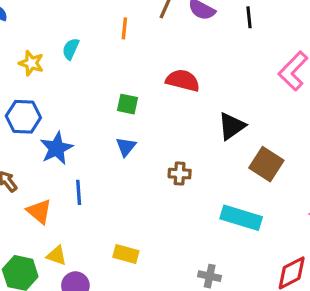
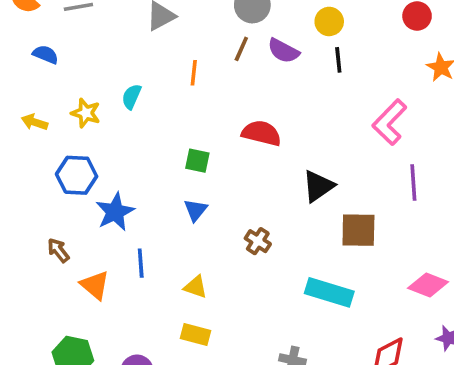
brown square: (266, 164) -> (358, 230), turned -32
brown cross: (180, 174) -> (258, 241), turned 30
yellow triangle: (57, 256) -> (196, 287), moved

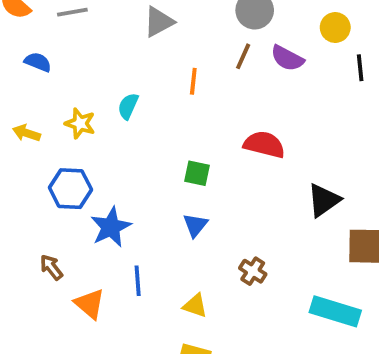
black line: (338, 60) -> (360, 68), moved
brown cross: (258, 241) -> (253, 271), moved

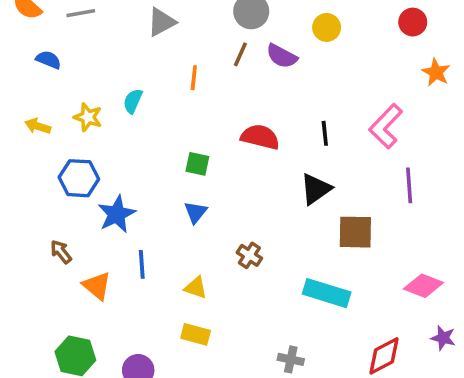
black line: (360, 68) -> (325, 133), moved

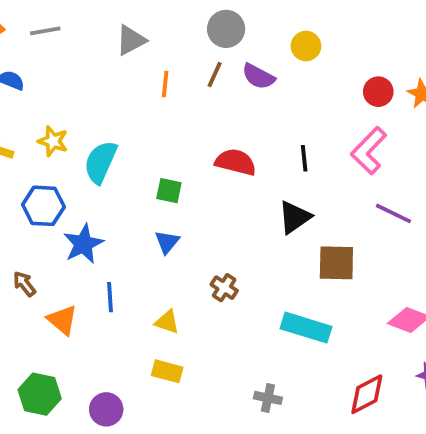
red circle: (413, 22) -> (378, 92), moved
orange line: (194, 78) -> (165, 84), moved
cyan semicircle: (133, 101) -> (100, 162), moved, size x1.6
purple line: (409, 185) -> (393, 213), turned -60

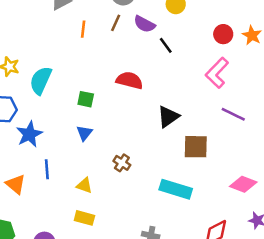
black line: (304, 158) -> (166, 45), moved, turned -30

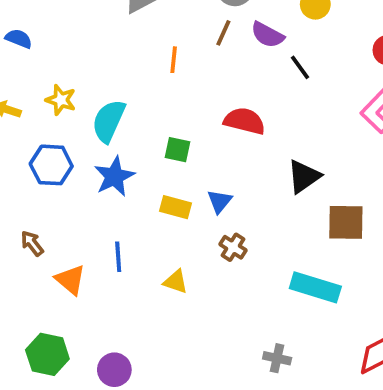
orange line: (83, 29) -> (174, 60), moved
blue triangle: (84, 133) -> (220, 201), moved
blue star: (29, 134) -> (114, 176), moved
yellow rectangle: (84, 218) -> (176, 207), moved

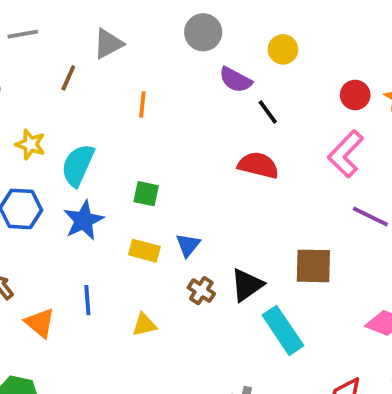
brown line: (223, 33) -> (68, 78), moved
red semicircle: (244, 121) -> (258, 165), moved
black triangle: (304, 176) -> (247, 285), moved
yellow triangle: (176, 282) -> (144, 325), turned -32
cyan rectangle: (315, 287) -> (283, 330), turned 39

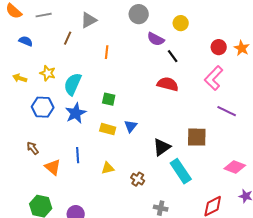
brown cross: (201, 291) -> (138, 179), moved

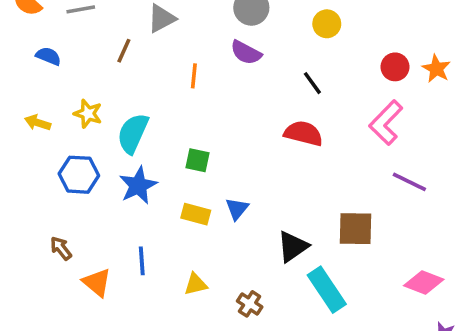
purple semicircle: (156, 39) -> (246, 53), moved

